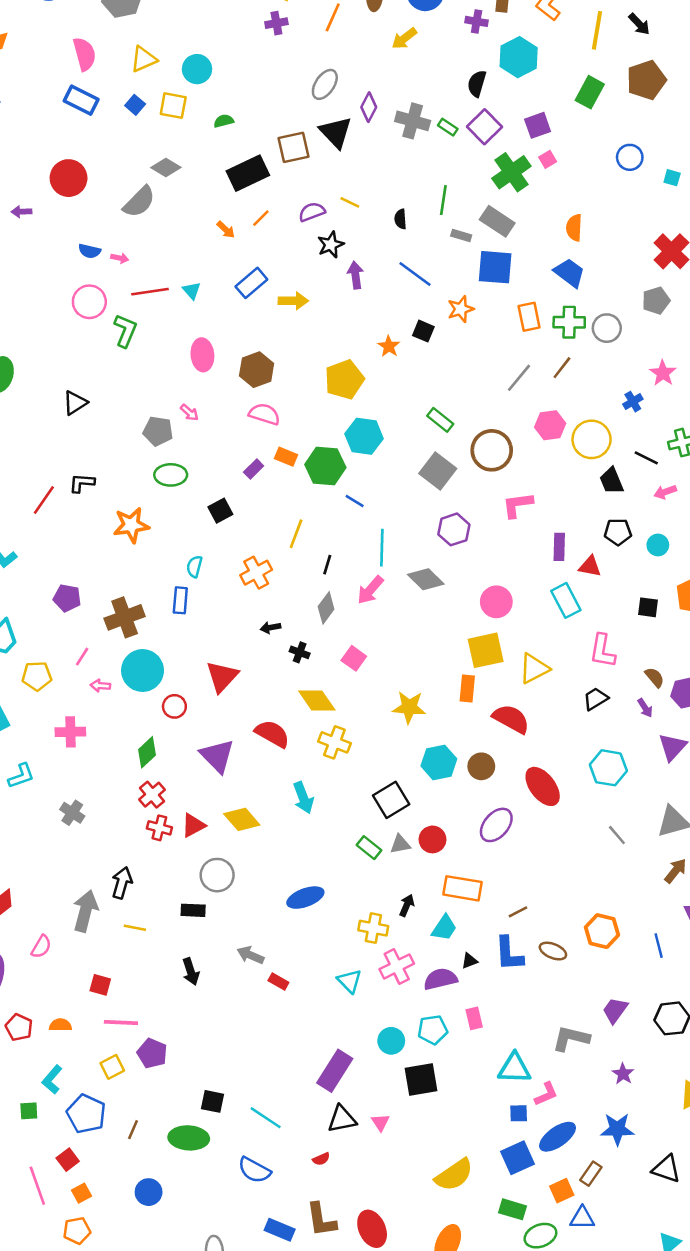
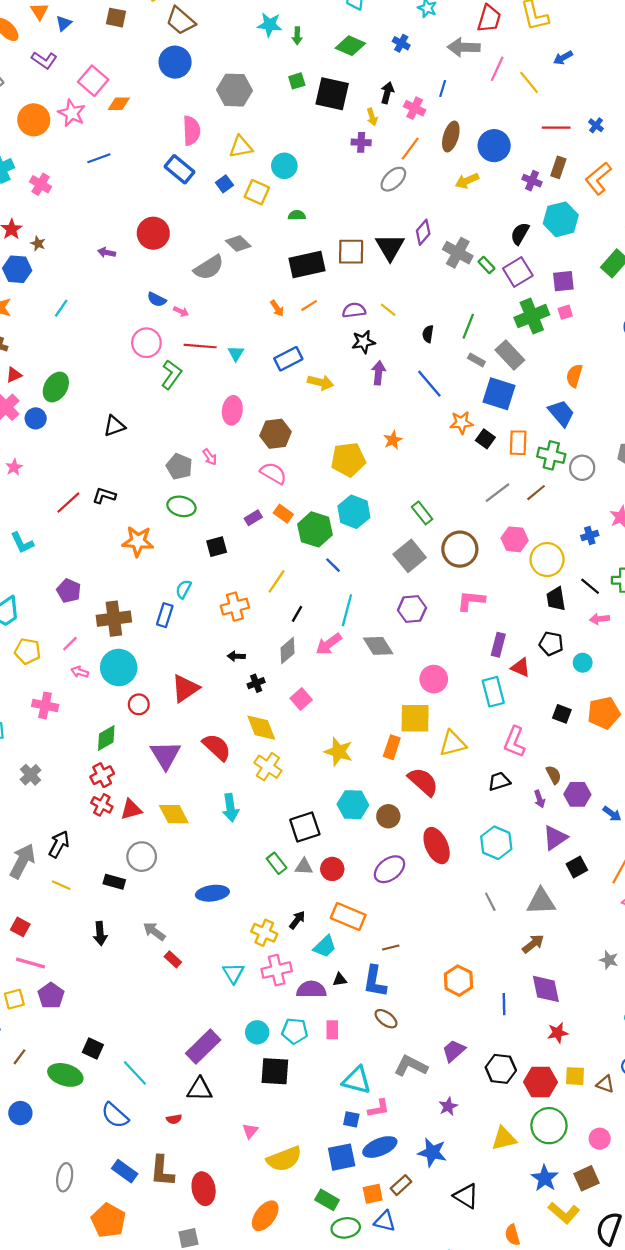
gray ellipse: (325, 84) -> (393, 179), moved
black square: (423, 331) -> (485, 439), moved
black cross: (300, 652) -> (256, 683), turned 35
brown ellipse: (553, 951) -> (386, 1019), moved
pink triangle: (380, 1122) -> (250, 1131), moved

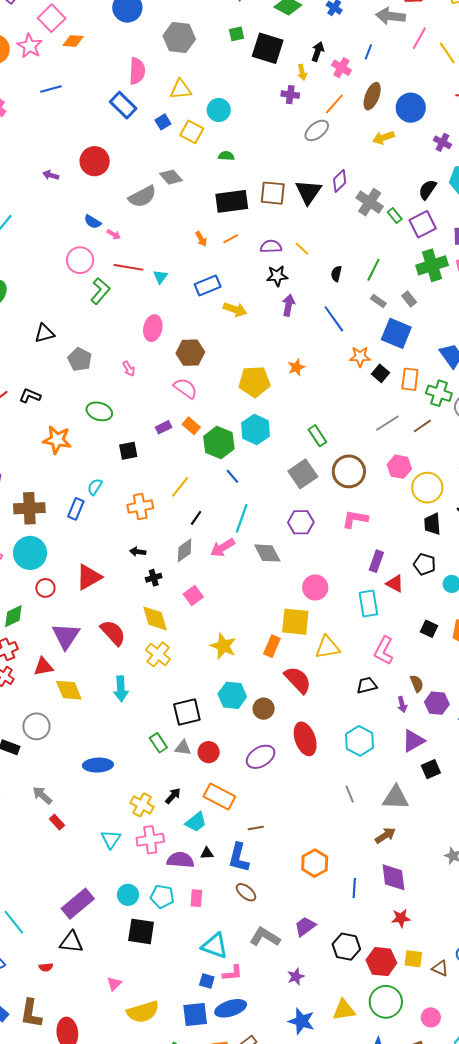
gray rectangle: (510, 355) -> (409, 299), size x0.6
gray pentagon: (179, 467) -> (80, 359), moved
red triangle: (131, 809) -> (43, 667), moved
blue star: (432, 1152) -> (301, 1021), moved

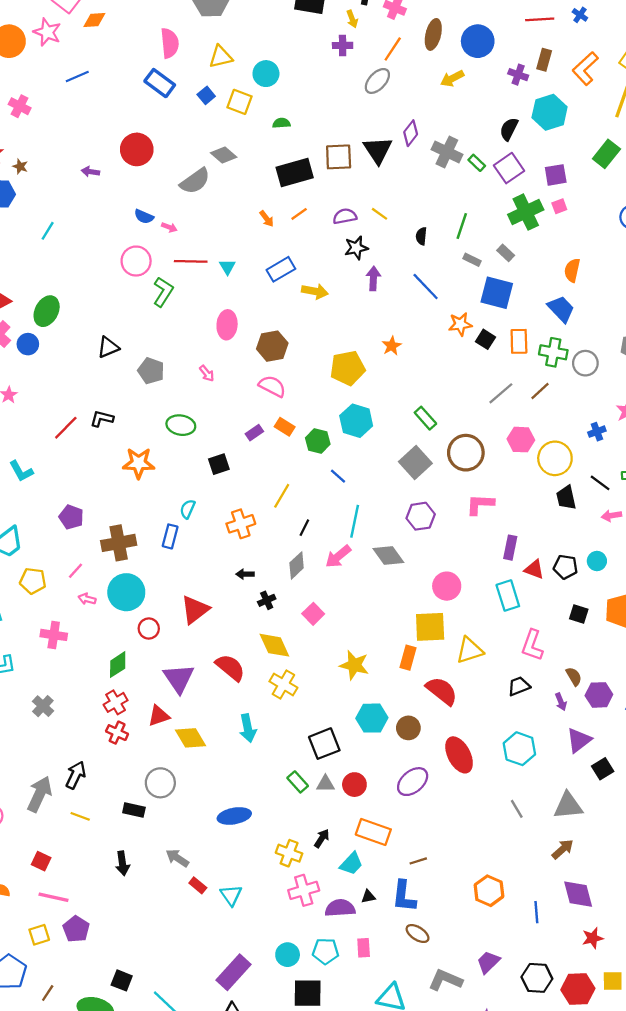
green hexagon: (219, 443) -> (318, 441), size x0.7
black pentagon: (425, 564) -> (566, 567), moved
cyan triangle: (111, 839) -> (231, 895), moved

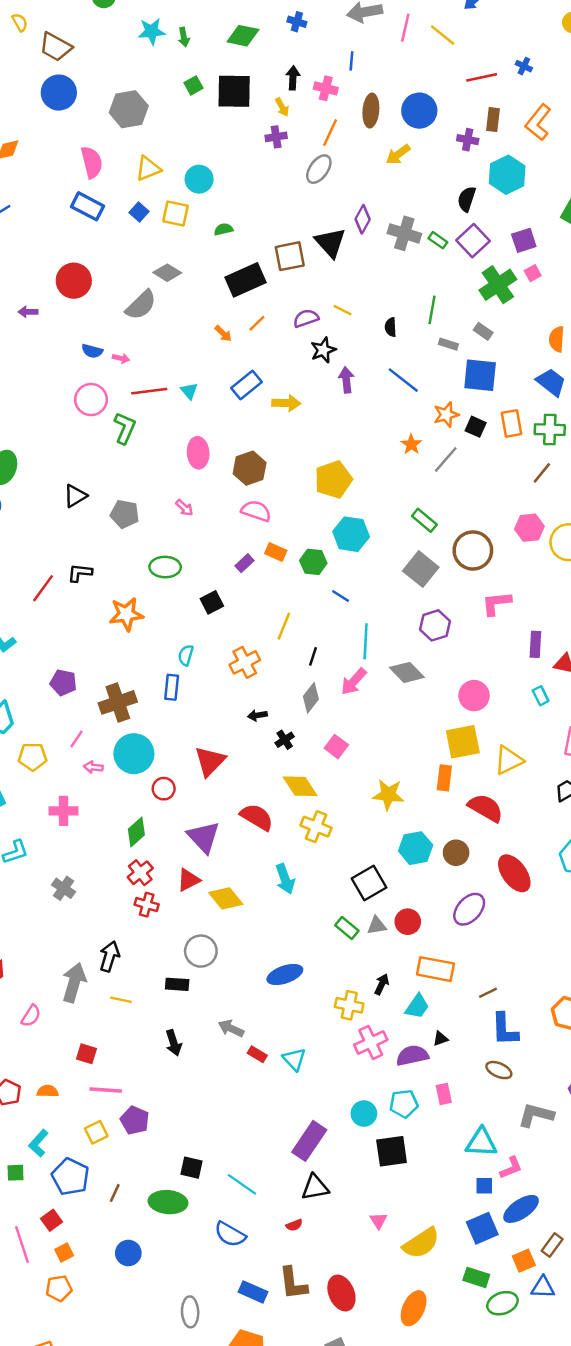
orange star: (392, 346) -> (411, 444), moved
gray line: (501, 393) -> (446, 459), moved
cyan rectangle: (508, 595) -> (541, 696), size x0.6
blue L-shape: (404, 896) -> (505, 1029), moved

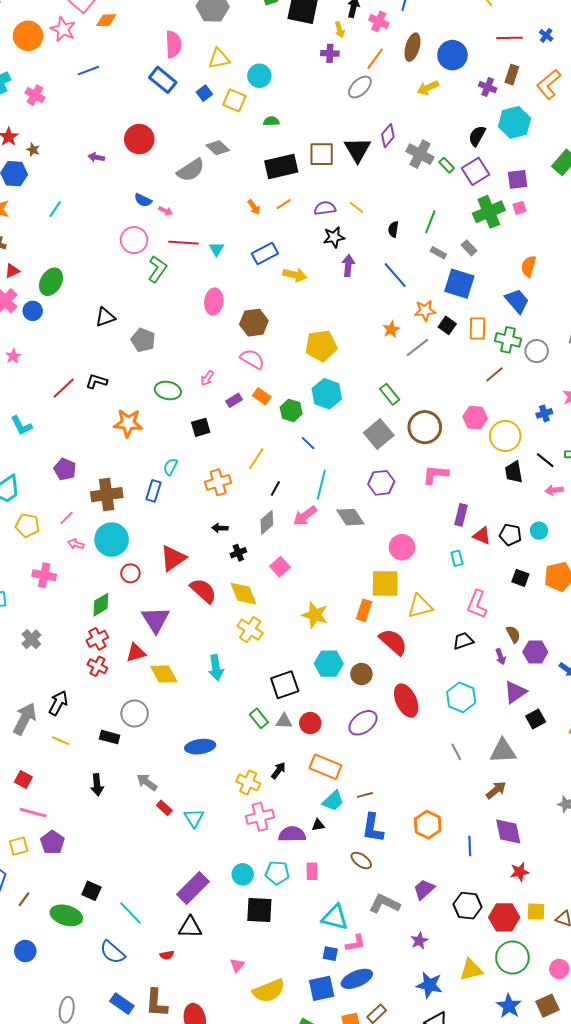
pink arrow: (184, 508) -> (207, 378), moved, turned 70
red semicircle: (257, 817) -> (203, 591), moved
cyan trapezoid: (417, 1006) -> (333, 801), moved

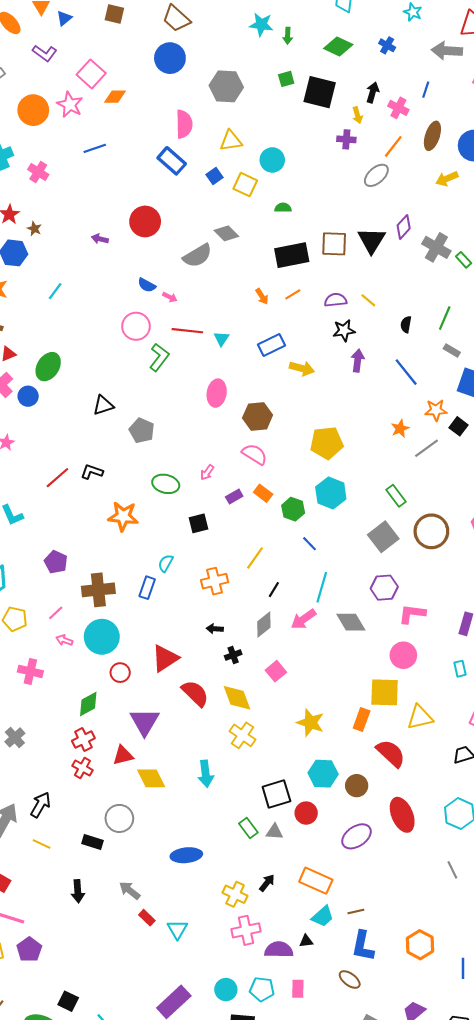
pink L-shape: (436, 475) -> (412, 614), moved
red circle: (310, 723) -> (306, 813), moved

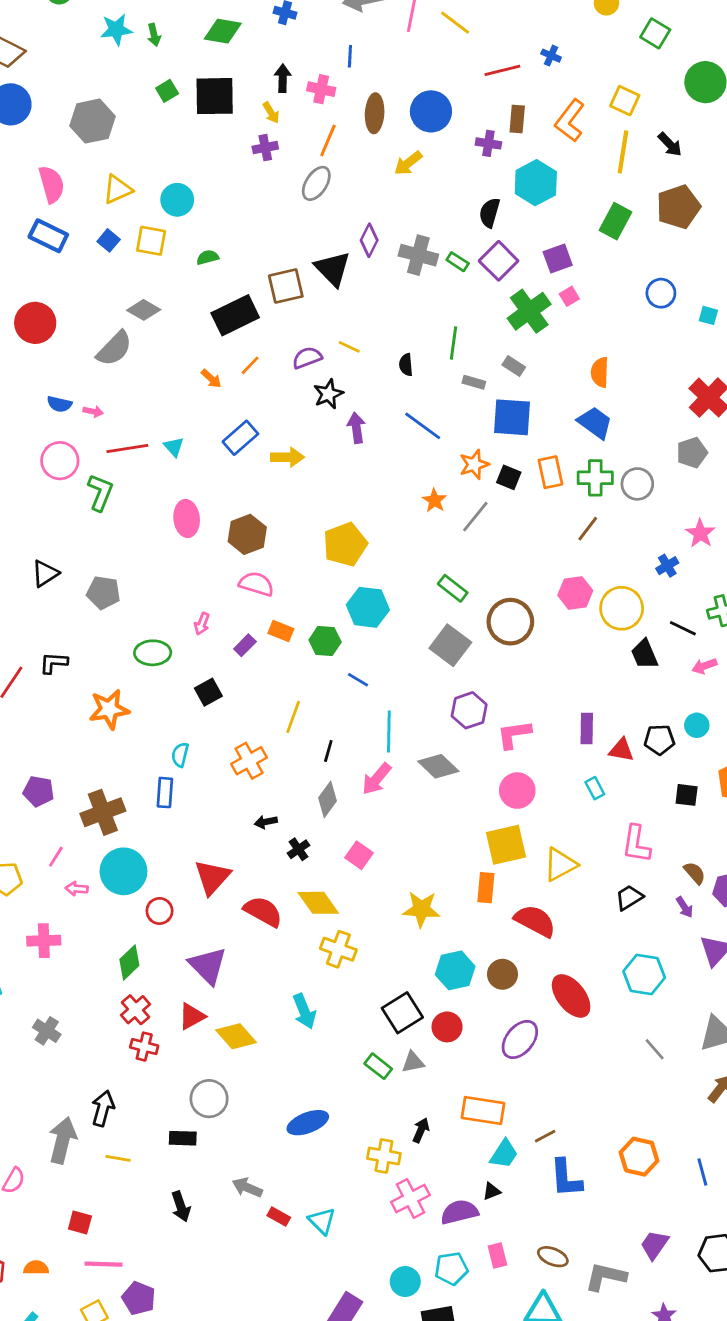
brown ellipse: (350, 980) -> (553, 1257), moved

